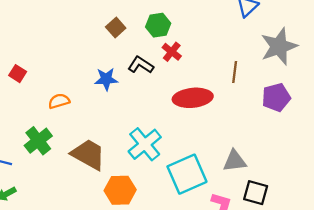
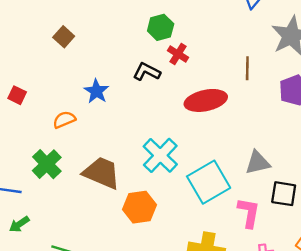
brown square: (116, 28) -> (64, 37), moved
blue star: (106, 79) -> (96, 91), moved, turned -30

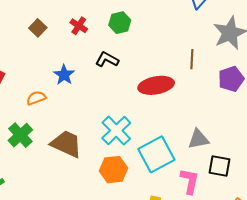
red cross: (178, 54) -> (79, 26), moved
orange hexagon: (140, 207) -> (114, 170), moved

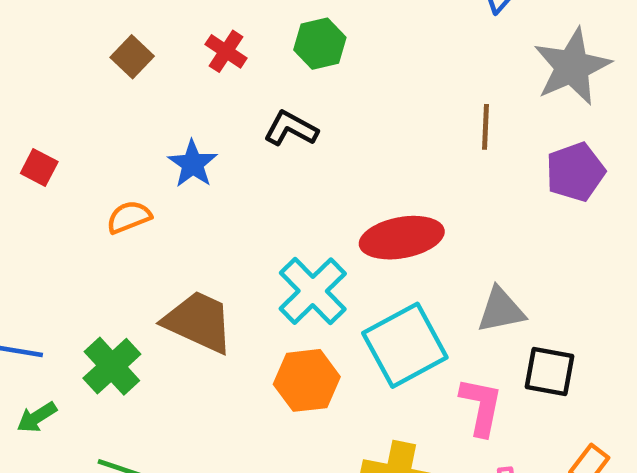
red ellipse: (156, 85) -> (402, 238), moved
green cross: (20, 135) -> (112, 366), moved

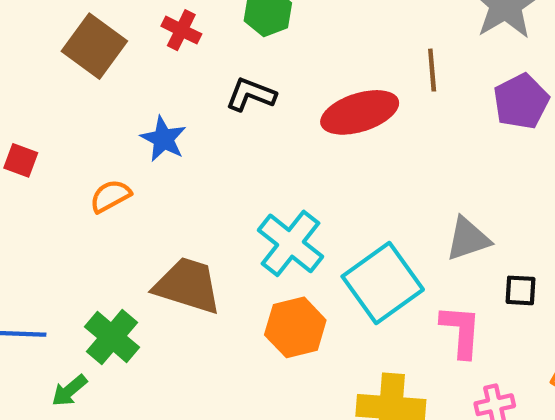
brown square: (132, 57) -> (94, 46), size x1.6
red ellipse: (402, 238) -> (360, 112), moved
black square: (549, 371) -> (521, 290), size x0.7
green arrow: (37, 417) -> (69, 391), moved

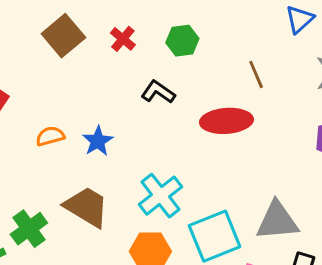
brown line: (432, 70) -> (256, 74), moved, turned -32
blue star: (163, 139) -> (98, 141), moved
gray triangle: (468, 239) -> (277, 221), size x1.4

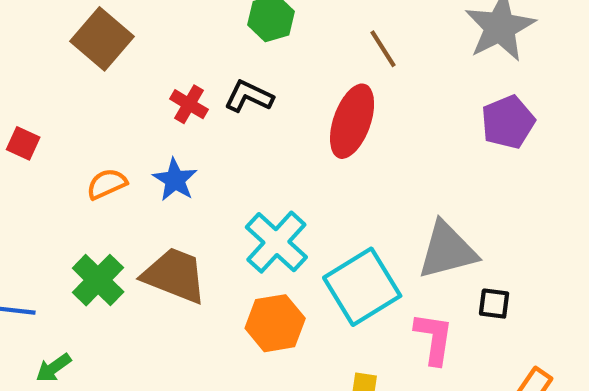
red cross: (123, 39) -> (189, 104), moved
red ellipse: (226, 121) -> (352, 121), turned -57
green cross: (29, 229) -> (98, 280), moved

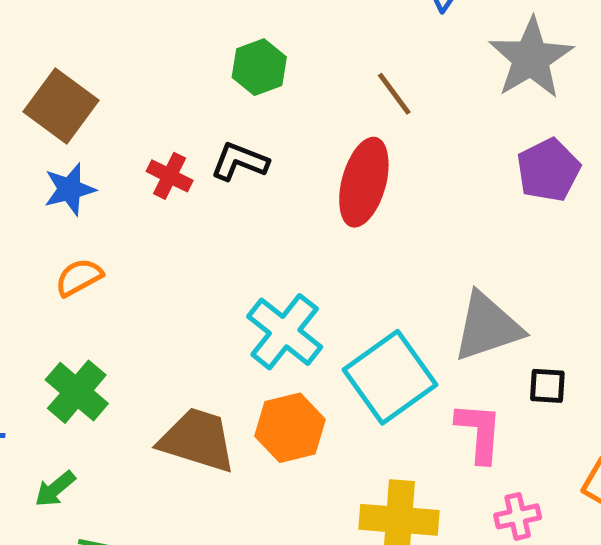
blue star: (175, 180) -> (70, 189), moved, turned 30
brown trapezoid: (175, 275) -> (197, 440), moved
green arrow: (54, 368) -> (55, 489), moved

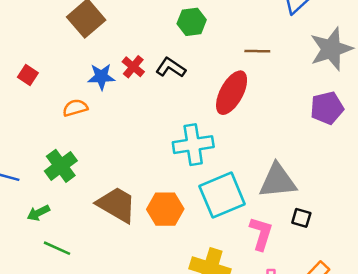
brown line: (394, 94) -> (257, 51), turned -65
blue star: (70, 189) -> (101, 77), moved
cyan cross: (285, 332) -> (193, 145), moved, turned 30

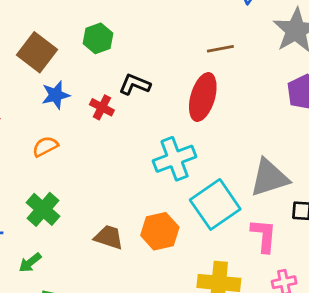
green hexagon: (192, 22) -> (98, 38), moved
red cross: (133, 67) -> (102, 107), moved
blue star: (101, 77) -> (56, 95), moved
brown trapezoid: (117, 205) -> (109, 237), size x0.7

